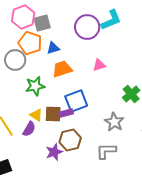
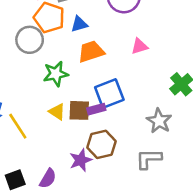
purple semicircle: (29, 129) -> (48, 178), moved

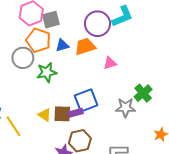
orange trapezoid: (91, 52) -> (85, 46), moved
green star: (56, 74) -> (47, 72), moved
gray star: (159, 121) -> (125, 108), moved, turned -30

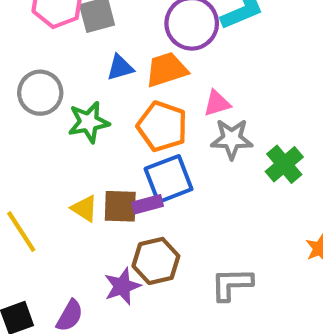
orange pentagon: (38, 40) -> (162, 126), moved
gray star: (125, 108) -> (232, 139), moved

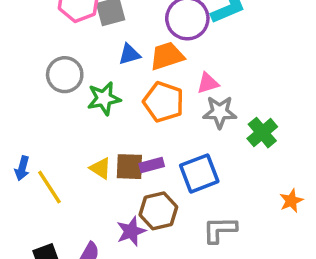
blue square: (169, 179) -> (199, 173), moved

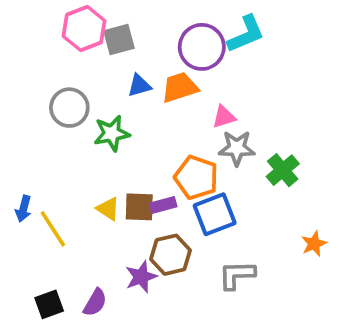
orange pentagon: (164, 102) -> (196, 177), moved

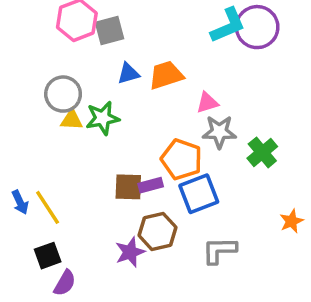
purple circle: (202, 47) -> (257, 27), moved
blue arrow: (23, 209) -> (20, 202), moved, turned -40
yellow triangle: (108, 209) -> (72, 120), moved, turned -30
purple semicircle: (95, 303) -> (65, 283), moved
black square: (49, 304) -> (48, 256), moved

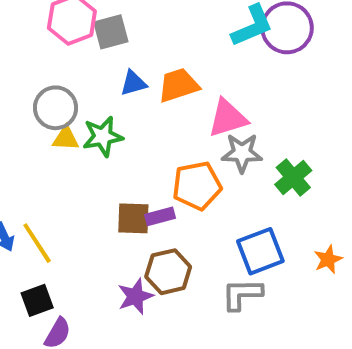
pink triangle: (207, 103) -> (228, 118), size x1.5
orange pentagon: (182, 159) -> (197, 186), turned -30
blue square: (199, 194) -> (260, 251), moved

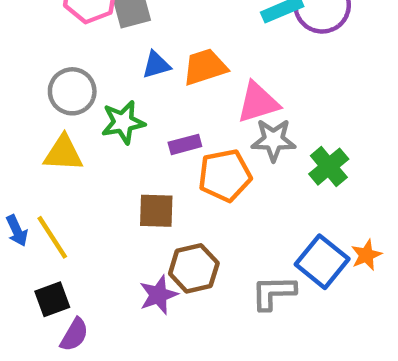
yellow triangle: (66, 139) -> (63, 153), moved, size x1.4
purple rectangle: (160, 216) -> (185, 144), moved
blue square: (260, 251) -> (322, 262), moved, turned -30

